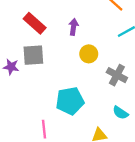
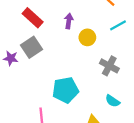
yellow circle: (89, 54) -> (87, 37), moved
gray square: (33, 55) -> (32, 47), turned -30

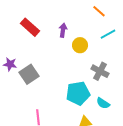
gray square: (32, 47) -> (29, 74), moved
cyan pentagon: (65, 90) -> (78, 93), moved

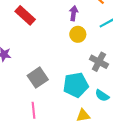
purple arrow: (63, 30) -> (74, 13), moved
gray square: (29, 74) -> (38, 78), moved

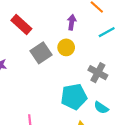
yellow circle: (78, 34) -> (66, 47), moved
gray square: (38, 78) -> (41, 53), moved

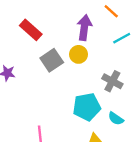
purple arrow: (72, 22) -> (84, 28), size x1.5

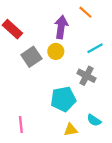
cyan line: (122, 38) -> (95, 48), moved
cyan semicircle: (116, 119) -> (94, 120), moved

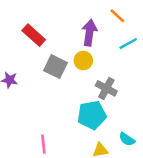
cyan line: (95, 48) -> (128, 44), moved
gray square: (31, 57) -> (56, 67), turned -30
gray cross: (87, 76) -> (106, 88), moved

